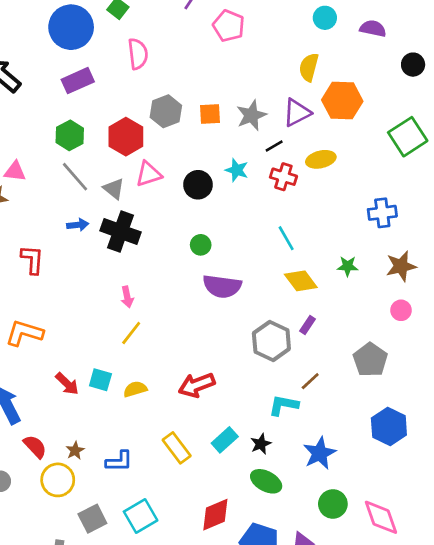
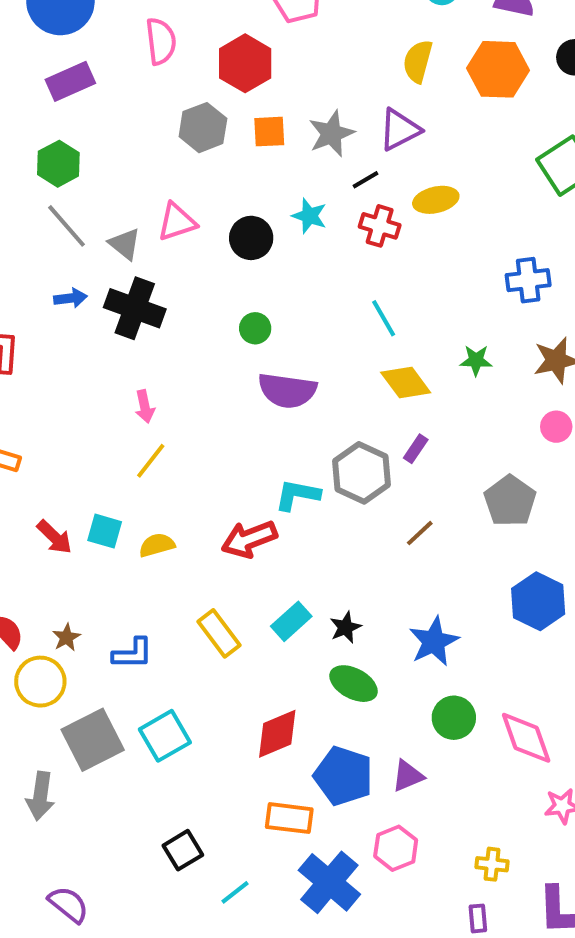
orange hexagon: (342, 101) -> (498, 69), moved
red hexagon: (126, 137) -> (245, 63), moved
cyan L-shape: (283, 405) -> (297, 495), moved
gray square: (92, 519) -> (93, 740), size x1.4

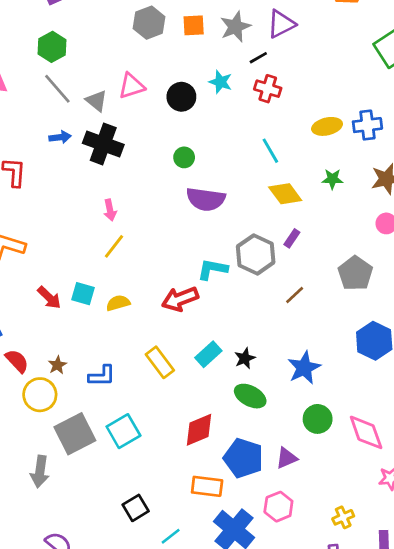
yellow ellipse: (436, 200) -> (327, 126), moved
yellow cross: (492, 864) -> (343, 517), turned -30

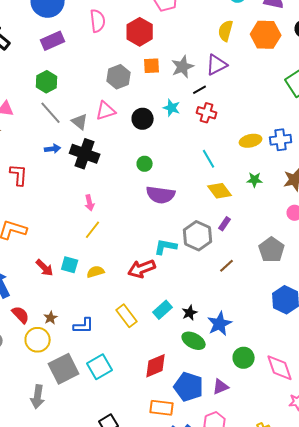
gray hexagon: (149, 23) -> (119, 77), moved
blue star: (304, 368) -> (220, 324), moved

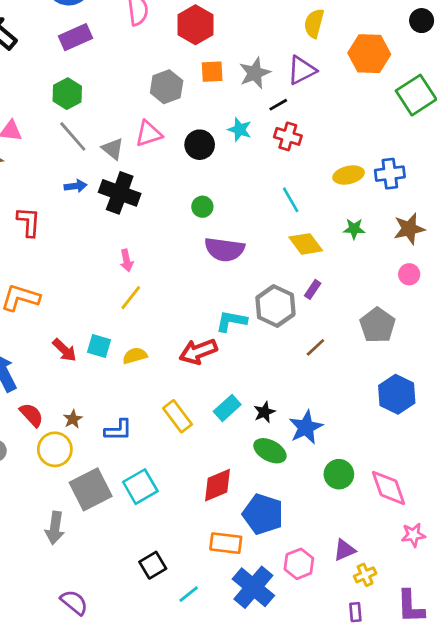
orange hexagon: (266, 35) -> (369, 54), moved
purple triangle: (221, 387) -> (344, 550), moved

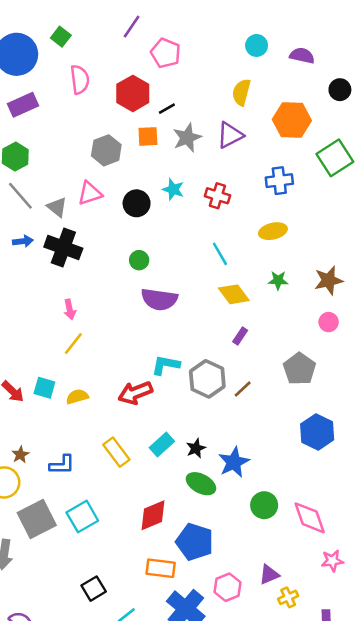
black line: (278, 105) -> (167, 109), moved
blue cross: (390, 174) -> (279, 181), moved
gray hexagon: (275, 306) -> (207, 379), moved

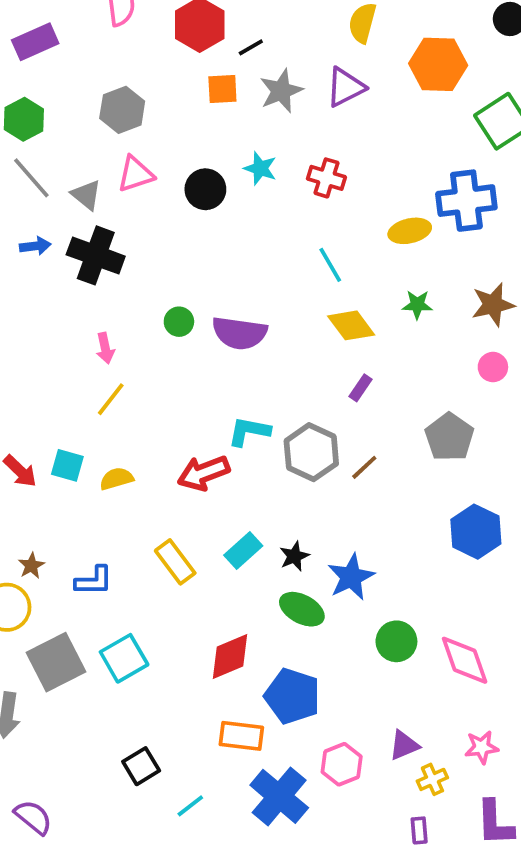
gray hexagon: (106, 150) -> (122, 110), moved
blue cross: (279, 181) -> (466, 201), moved, size x1.4
green circle: (139, 260) -> (179, 322), moved
pink star: (332, 561) -> (482, 747), moved

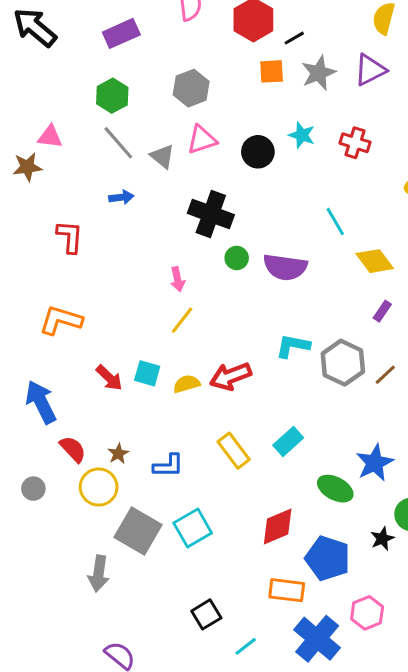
black cross: (96, 255) -> (211, 214), moved
cyan line: (330, 265) -> (335, 222), moved
red arrow: (204, 473) -> (231, 376), moved
black star: (294, 556) -> (382, 539), moved
gray square: (56, 662) -> (138, 531), turned -33

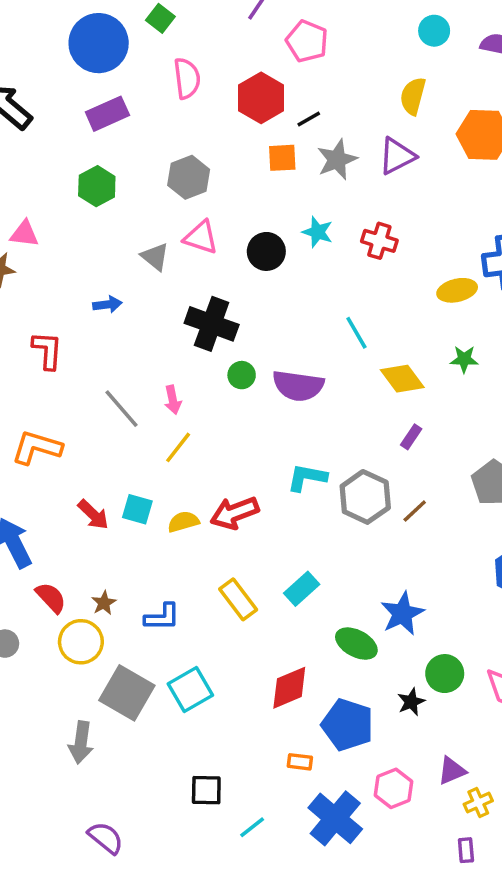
pink triangle: (202, 140) -> (201, 237), turned 36
gray line: (118, 143) -> (122, 409), moved
orange rectangle: (287, 590) -> (300, 762), size x0.6
black square: (206, 614) -> (206, 790), turned 32

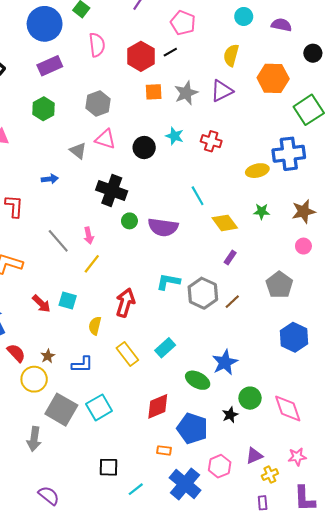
pink pentagon: (307, 41) -> (183, 23), moved
black line: (309, 119) -> (170, 52), moved
red arrow: (235, 513) -> (125, 303), turned 128
yellow semicircle: (183, 522) -> (95, 326), moved, turned -60

